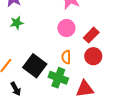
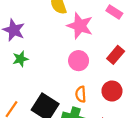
red rectangle: (91, 35) -> (116, 55), moved

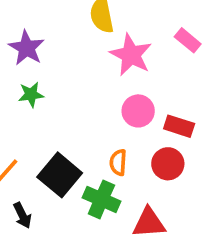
red rectangle: (116, 55) -> (179, 126), moved, turned 60
pink circle: (79, 61) -> (138, 111), moved

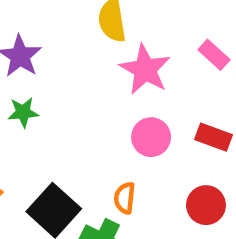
red rectangle: (179, 126) -> (213, 137), moved
red circle: (168, 164) -> (206, 205), moved

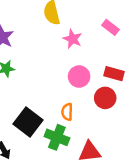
pink star: (145, 69) -> (73, 39), size x0.7
red circle: (206, 205) -> (105, 98), moved

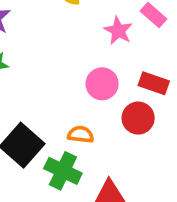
pink star: (73, 39) -> (118, 31), moved
orange semicircle: (67, 112) -> (81, 134), turned 91

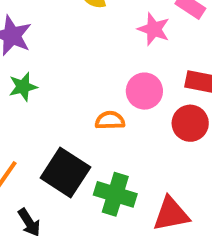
orange semicircle: (81, 134) -> (110, 120), moved

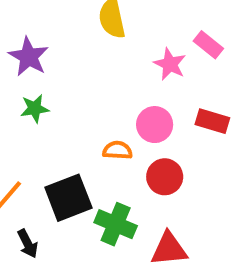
red circle: (190, 123) -> (165, 177), moved
black square: (65, 172) -> (68, 198), turned 30

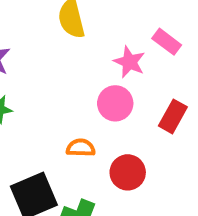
red rectangle: (212, 121) -> (173, 116), turned -76
pink circle: (155, 125) -> (115, 103), moved

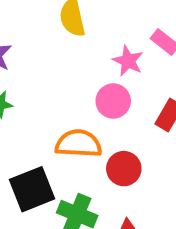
orange semicircle: (81, 148) -> (79, 144), size x1.6

